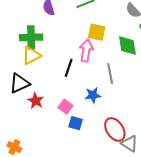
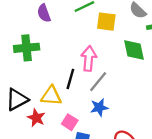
yellow square: (97, 32) -> (106, 22), moved
yellow triangle: (31, 55) -> (51, 96), moved, turned 36
gray line: (110, 74) -> (98, 82), moved, turned 54

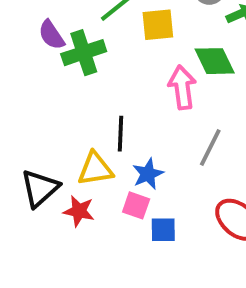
green cross: (27, 48) -> (84, 53), moved
pink arrow: (89, 58) -> (182, 87), moved
gray line: (98, 82) -> (210, 148), moved
blue star: (99, 107) -> (148, 174), moved

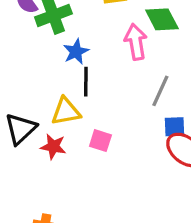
blue star: (148, 174) -> (76, 52), moved
blue square: (163, 230) -> (175, 127), moved

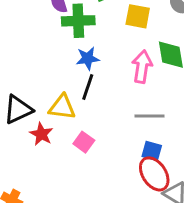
gray line: (160, 91) -> (150, 116), turned 48

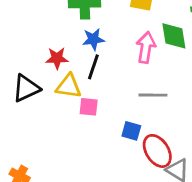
red star: (41, 134) -> (57, 58), moved, turned -30
pink square: (84, 142) -> (89, 107), moved, turned -30
blue square: (152, 151) -> (131, 131), moved

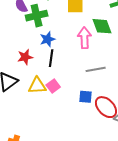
yellow triangle: (69, 86) -> (37, 86), moved
pink square: (89, 107) -> (53, 86), turned -32

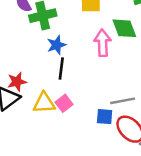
red star: (25, 57) -> (17, 82), moved
gray line: (96, 69) -> (123, 101), moved

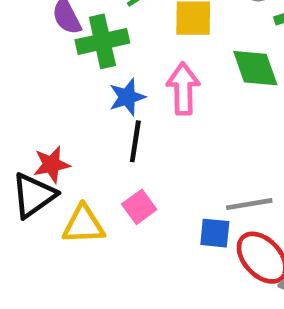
pink arrow: (103, 43) -> (183, 89), moved
yellow triangle: (44, 103) -> (83, 225), moved

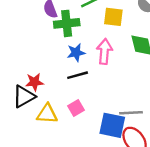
black line: (135, 141) -> (78, 75), turned 60
blue square: (215, 233) -> (112, 125), size x1.6

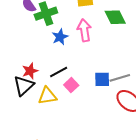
black line: (78, 75) -> (59, 72), moved
blue square: (112, 125) -> (102, 79), moved, size x0.7

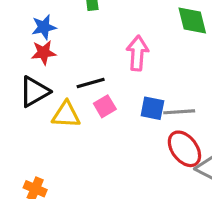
pink arrow: (84, 30) -> (137, 53), moved
blue star: (60, 37) -> (44, 27), moved
red star: (30, 71) -> (44, 53), moved

